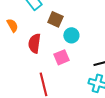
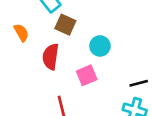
brown square: (55, 19) -> (65, 25), moved

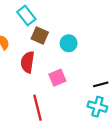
cyan circle: (100, 46) -> (69, 43), moved

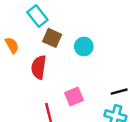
pink square: (57, 78) -> (74, 96), moved

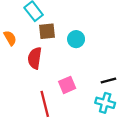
brown square: (52, 38) -> (47, 31), turned -30

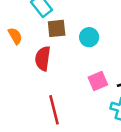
pink square: (67, 85) -> (98, 81), moved

